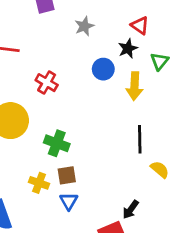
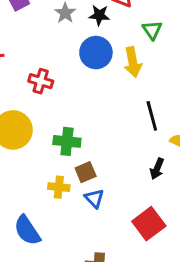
black star: (128, 49) -> (99, 15), moved, turned -30
blue circle: (103, 69) -> (96, 53), size x1.4
black arrow: (131, 210) -> (157, 169), moved

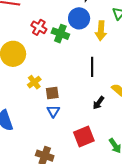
black line: (152, 116) -> (92, 67), moved
green cross: (67, 141) -> (60, 34), moved
yellow cross: (59, 187) -> (34, 82), moved, turned 32

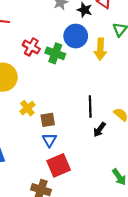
black line: (92, 67) -> (90, 106), moved
red square: (84, 137) -> (59, 165), moved

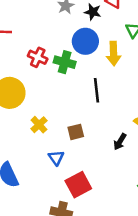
black line: (90, 106) -> (96, 90), moved
brown square: (48, 120) -> (76, 132), moved
blue triangle: (49, 140) -> (56, 158), moved

